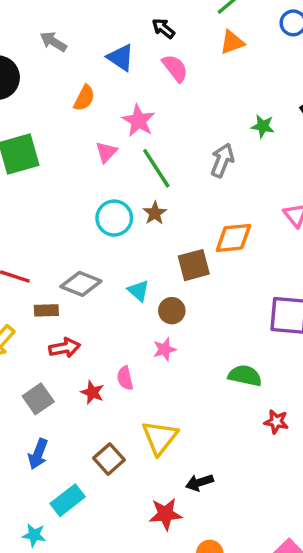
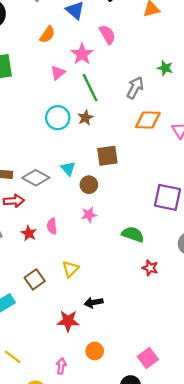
pink semicircle: (175, 68) -> (107, 35), moved
orange diamond: (233, 238) -> (148, 120), moved
gray diamond: (81, 284) -> (36, 178), moved
pink star: (164, 349) -> (89, 215), moved
yellow triangle: (160, 437) -> (70, 269), size x0.7

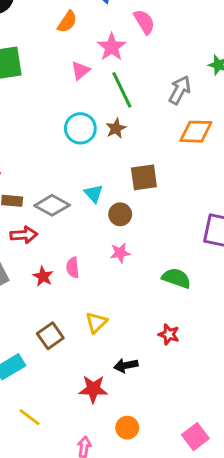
red star: (150, 268) -> (169, 334), moved
yellow line: (13, 357) -> (29, 417), moved

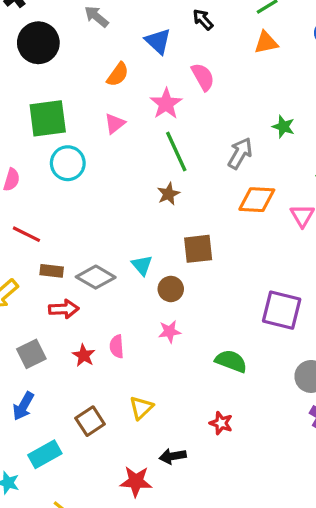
pink triangle: (80, 71) -> (115, 124), moved
cyan circle: (80, 128) -> (68, 163), moved

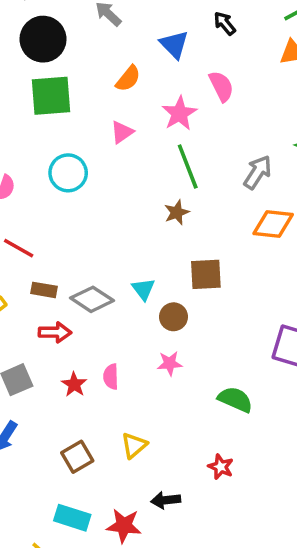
green square: (48, 118) -> (51, 96), moved
cyan rectangle: (45, 454) -> (72, 518), moved, turned 44

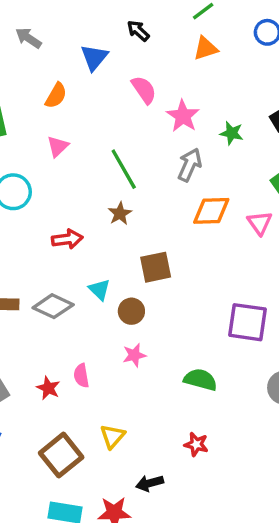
blue triangle: (174, 44) -> (94, 57), turned 32
pink star: (179, 113) -> (183, 116), moved
red arrow: (55, 332) -> (67, 239), moved
brown square: (77, 457) -> (61, 455), size x1.4

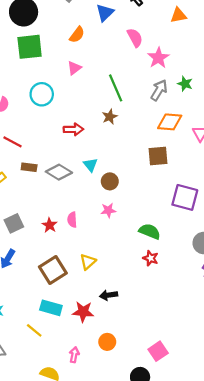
green star: (232, 133) -> (185, 84), moved
brown square: (156, 267) -> (158, 156), moved
red star: (196, 444) -> (151, 258), moved

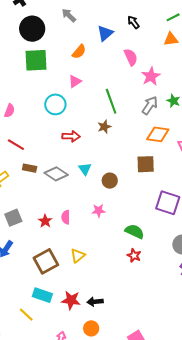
cyan circle: (42, 94) -> (55, 104), moved
brown circle: (110, 181) -> (110, 181), moved
black arrow: (108, 295) -> (95, 302), moved

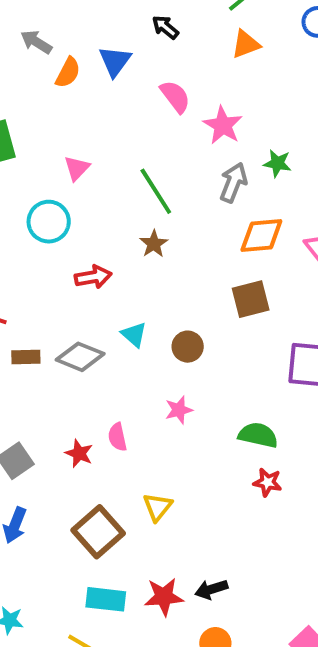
orange semicircle: (79, 52) -> (68, 73), moved

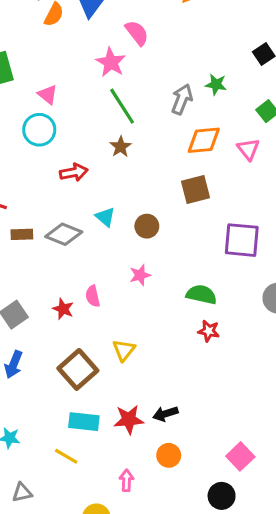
pink star: (223, 125) -> (111, 62), moved
pink triangle: (77, 168) -> (48, 95), moved, turned -35

